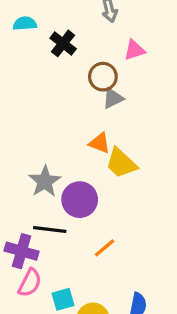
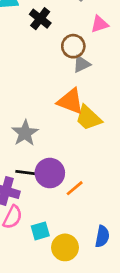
orange triangle: (100, 143) -> (71, 101), size x1.5
purple circle: (80, 200) -> (50, 173), moved

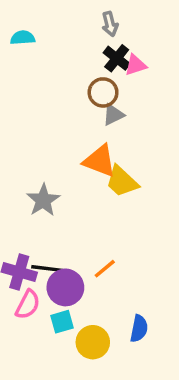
black cross: (40, 19) -> (117, 58), moved
black line: (29, 173) -> (48, 269), moved
purple circle: (50, 173) -> (65, 287), moved

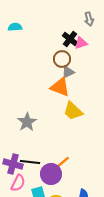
gray arrow: (110, 24) -> (89, 19), moved
orange triangle: (100, 161) -> (60, 87), moved
purple circle: (65, 287) -> (51, 174), moved

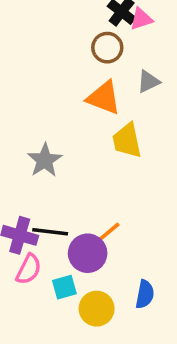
gray triangle: (68, 72) -> (148, 82), moved
yellow trapezoid: (73, 111) -> (127, 141), turned 35

